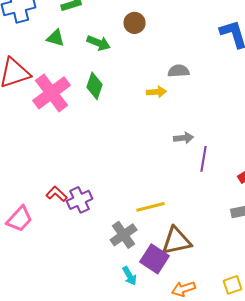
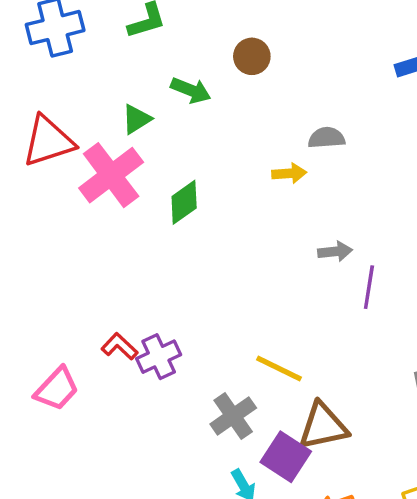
green triangle: (56, 38) -> (137, 119), moved, turned -48
green diamond: (95, 86) -> (184, 202), moved, turned 36
yellow line: (151, 207) -> (279, 369), turned 40

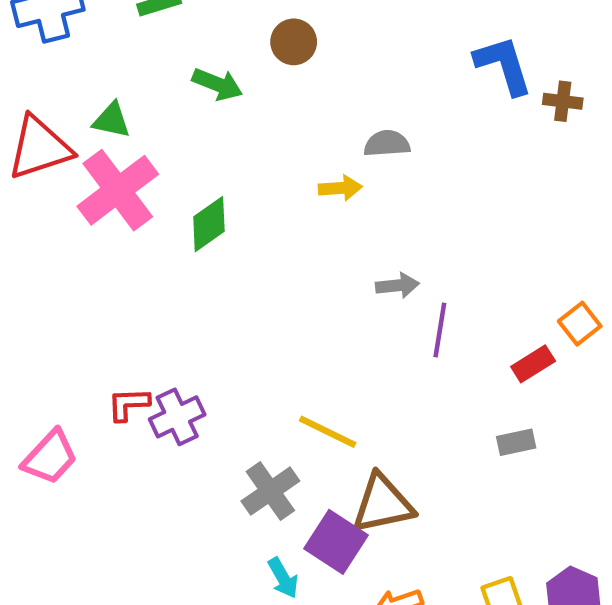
green triangle: (137, 119) -> (111, 120), moved, turned 44
red L-shape: (120, 346) -> (128, 404), turned -45

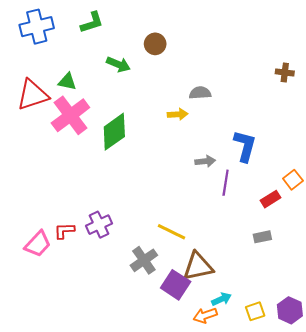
blue L-shape: (503, 65) -> (245, 146), moved, turned 32
green diamond: (209, 224) -> (114, 132), size x1.4
red L-shape: (128, 404) -> (64, 231), moved
cyan arrow: (283, 578) -> (221, 299), moved, turned -84

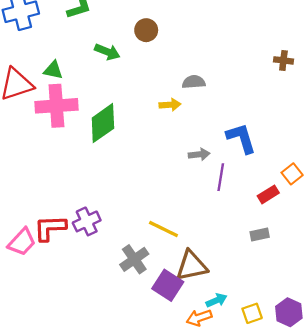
pink cross: (70, 115) -> (56, 106), turned 33
blue L-shape: (245, 146) -> (241, 138), turned -32
red L-shape: (64, 231) -> (50, 228), size x1.5

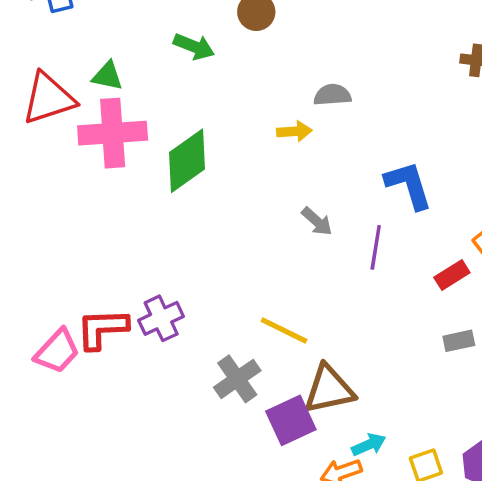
gray arrow: (199, 154) -> (317, 221), moved, turned 48
gray rectangle: (260, 234) -> (459, 341), moved
purple square: (168, 285) -> (291, 420), turned 32

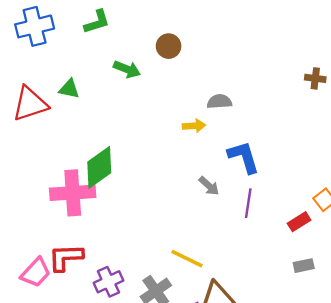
pink cross: (113, 133) -> (73, 193), moved
green diamond: (187, 161) -> (99, 167), moved
blue L-shape: (409, 185) -> (244, 157), moved
purple cross: (161, 318) -> (108, 282), moved

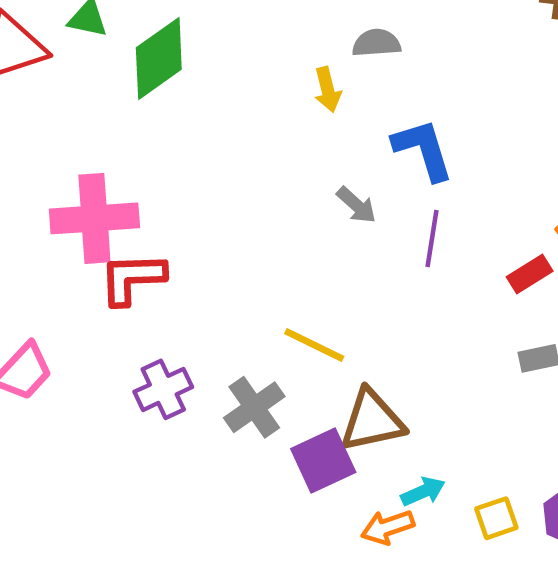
yellow arrow: (194, 126) -> (328, 90), turned 80
green diamond: (99, 167) -> (159, 59), moved
red L-shape: (66, 257) -> (132, 278), moved

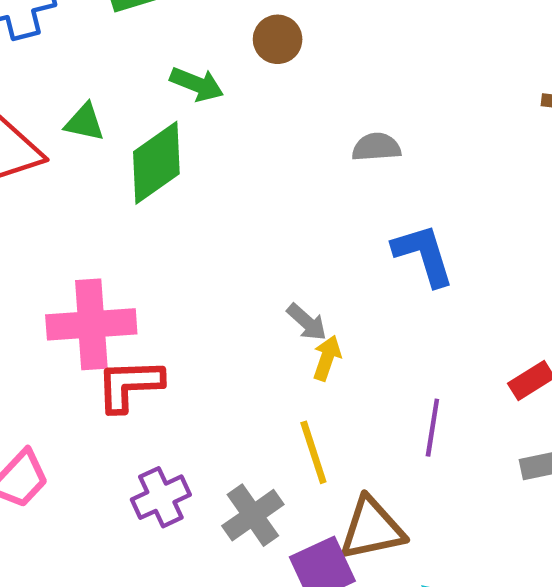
yellow arrow: (328, 90) -> (327, 358), moved, turned -147
gray arrow: (356, 205) -> (307, 322), moved
purple line: (432, 238) -> (432, 428), moved
yellow line: (314, 345) -> (313, 452), turned 46

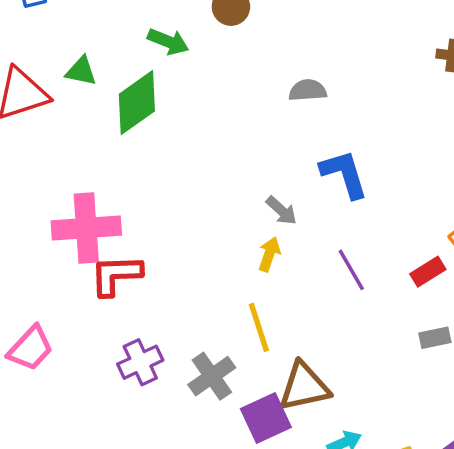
gray arrow: (307, 322) -> (281, 211), moved
purple line: (432, 428) -> (351, 270), moved, turned -39

